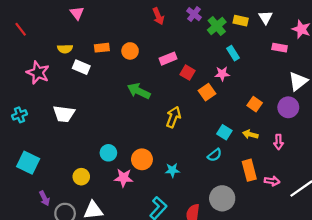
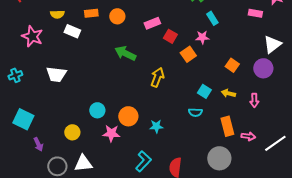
cyan semicircle: (215, 155) -> (195, 112), turned 40
purple arrow: (44, 198) -> (38, 144), moved
gray circle: (222, 198) -> (219, 158), moved

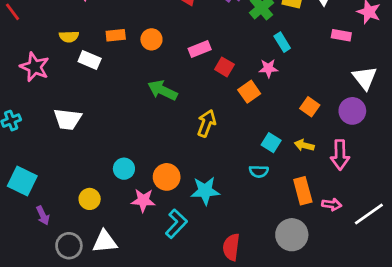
white triangle: (272, 44) -> (365, 78), turned -30
pink arrow: (254, 100) -> (340, 155), size x1.5
cyan star: (156, 126) -> (205, 191), size x1.5
cyan L-shape: (143, 161) -> (176, 224), moved

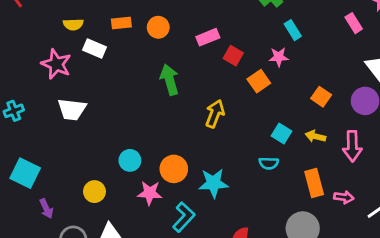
pink rectangle: (341, 35) -> (354, 23), turned 48
pink star: (35, 67) -> (56, 64), moved
green arrow: (162, 90) -> (170, 80), turned 48

